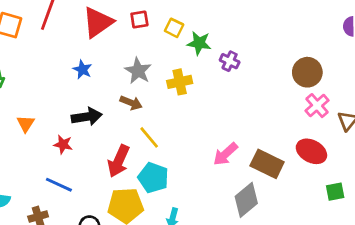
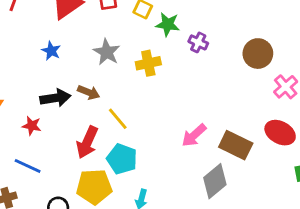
brown circle: (307, 72) -> (258, 54), moved
brown arrow: (131, 103) -> (89, 92), moved

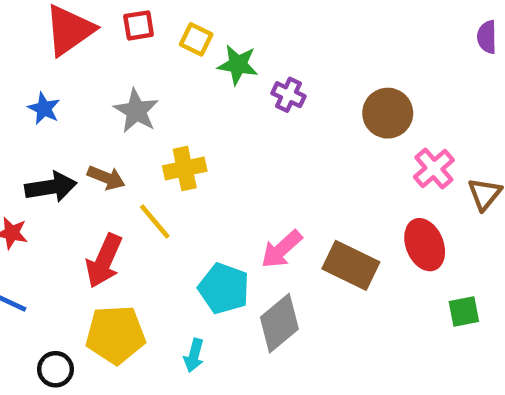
yellow cross: (148, 63) -> (185, 168), moved
red ellipse: (280, 133) -> (425, 245), turned 40
cyan pentagon: (122, 159) -> (224, 288), moved
gray diamond: (215, 181) -> (279, 323), moved

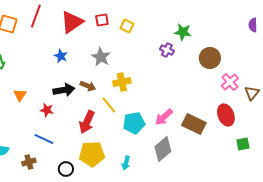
green star: (238, 65) -> (183, 32), moved
cyan pentagon: (224, 288) -> (134, 123), moved, turned -30

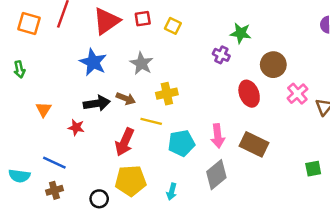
blue star: (61, 56) -> (93, 62), size x1.6
yellow line: (109, 105) -> (151, 121), turned -36
red ellipse: (226, 115) -> (249, 94), moved
pink arrow: (164, 117) -> (218, 136), turned -54
blue line: (44, 139) -> (54, 163), moved

